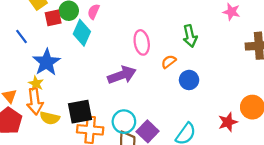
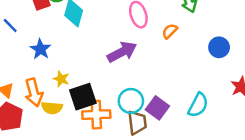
blue star: (47, 62) -> (40, 49), size x0.7
blue circle: (189, 80) -> (219, 47), moved
yellow star: (36, 84) -> (61, 79), moved

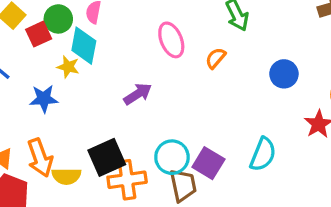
blue star: (40, 49) -> (44, 99), turned -30
purple arrow: (122, 52) -> (138, 94), moved, size x0.7
yellow star: (61, 79) -> (68, 67), moved

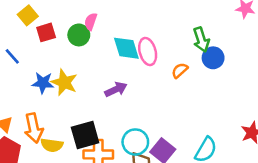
green circle: (58, 19) -> (79, 35), moved
cyan diamond: (84, 46) -> (126, 48), moved, turned -36
yellow star: (68, 67) -> (64, 82), moved, size x1.5
blue circle: (284, 74) -> (213, 58), moved

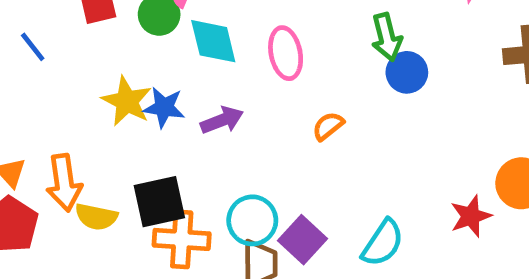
cyan diamond: (126, 48) -> (213, 41), moved
orange semicircle: (180, 70) -> (328, 126), moved
blue star: (43, 83) -> (164, 107), moved

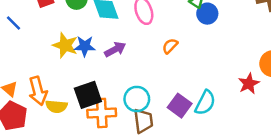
purple square: (302, 240) -> (180, 106), moved

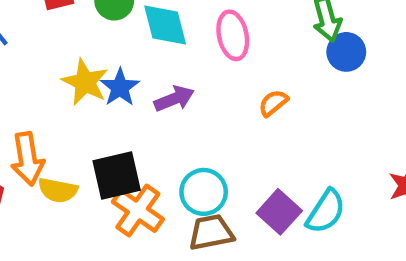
blue star: (85, 46) -> (120, 87), turned 30
orange cross: (102, 113) -> (138, 210), turned 32
brown trapezoid: (143, 121) -> (211, 232), turned -100

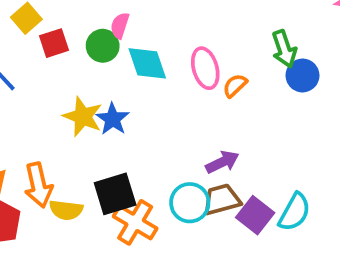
purple arrow: (174, 99) -> (222, 162), moved
orange semicircle: (273, 103) -> (235, 86), moved
brown trapezoid: (211, 232) -> (222, 200), moved

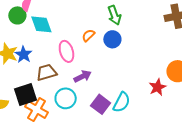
pink ellipse: (205, 68) -> (66, 51), moved
blue circle: (302, 75) -> (112, 39), moved
brown trapezoid: (222, 200) -> (46, 72), moved

